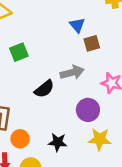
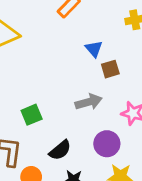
green square: (19, 52) -> (32, 115), moved
black semicircle: (44, 89) -> (60, 150), moved

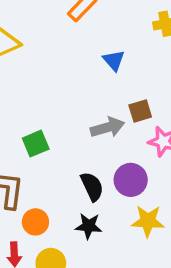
brown square: (110, 69) -> (140, 111), moved
black semicircle: (60, 150) -> (92, 187), moved, turned -75

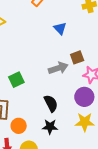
purple circle: (131, 180) -> (84, 97), moved

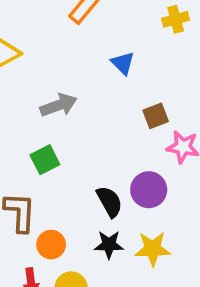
gray arrow: (58, 68) -> (59, 105), moved
purple circle: (84, 97) -> (149, 190), moved
yellow star: (85, 122) -> (153, 249), moved

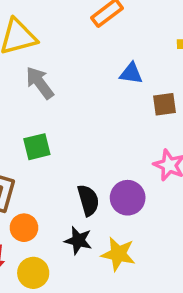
blue triangle: (123, 63) -> (131, 73), turned -50
gray arrow: (59, 105) -> (40, 83), moved, turned -120
brown square: (156, 116) -> (165, 104), moved

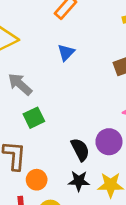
blue triangle: (131, 73) -> (66, 52), moved, turned -42
gray arrow: (40, 83) -> (20, 84), moved

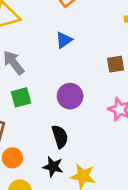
purple circle: (109, 142) -> (70, 96), moved

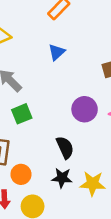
purple circle: (70, 96) -> (85, 109), moved

